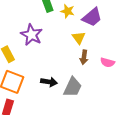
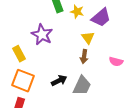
brown arrow: (84, 57) -> (84, 57), moved
black arrow: (49, 82) -> (59, 81), turned -35

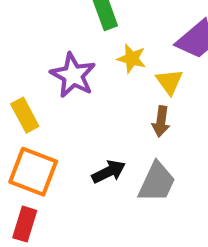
yellow star: (77, 12) -> (132, 59), moved

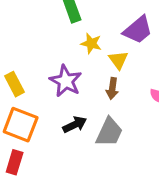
purple star: (73, 75) -> (66, 81), moved

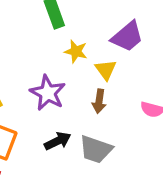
gray trapezoid: (109, 132) -> (96, 149), turned 84

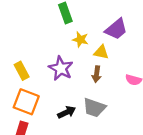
yellow triangle: (106, 70) -> (101, 52), turned -42
black arrow: (58, 141) -> (67, 112), moved

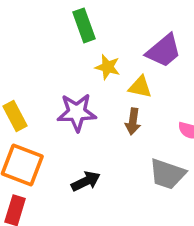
purple star: (61, 68) -> (77, 112), turned -30
gray trapezoid: (94, 108) -> (167, 174), moved

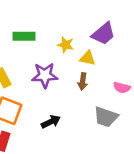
green rectangle: (84, 25) -> (24, 36), moved, turned -70

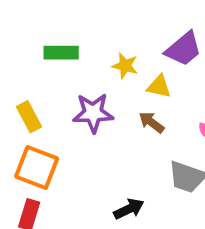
brown arrow: (83, 81) -> (151, 122), turned 119
black arrow: (51, 122) -> (129, 209), moved

